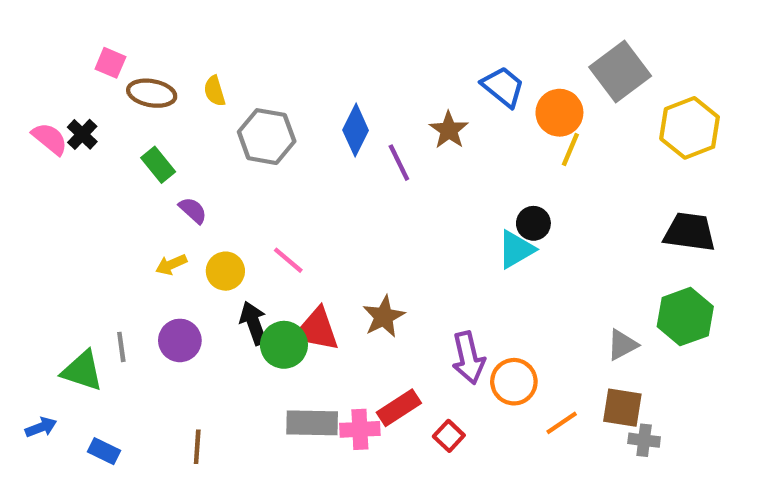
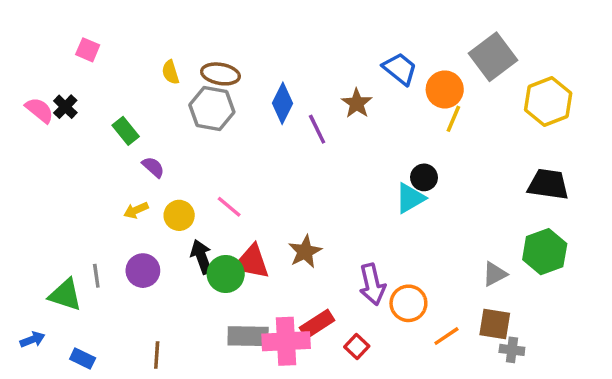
brown ellipse: (152, 93) -> (220, 74), moved
pink cross: (360, 429) -> (286, 341), size x1.5

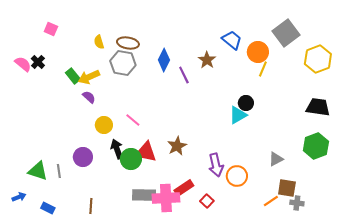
yellow arrow: (136, 210) -> (89, 77), moved, size x1.5
gray triangle: (495, 274) -> (276, 159), moved
gray line: (96, 276) -> (59, 171), moved
orange line: (446, 336) -> (271, 201), moved

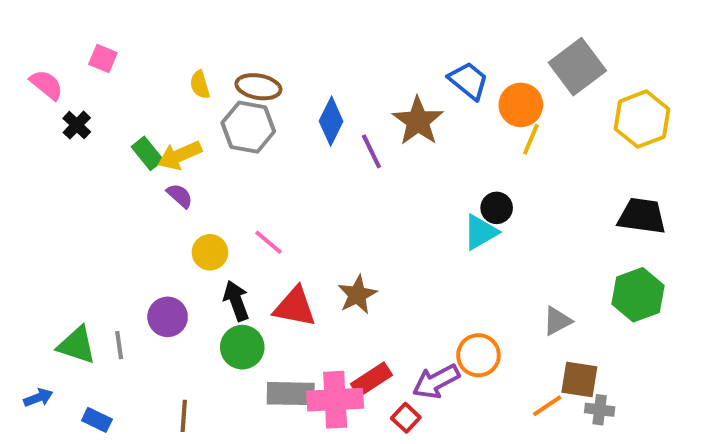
brown star: (207, 60) -> (418, 121), size x1.4
pink semicircle: (23, 64) -> (46, 85), moved
green circle: (131, 159) -> (242, 347), moved
purple arrow: (216, 165) -> (436, 381), moved, turned 75
red square: (207, 201) -> (406, 418), moved

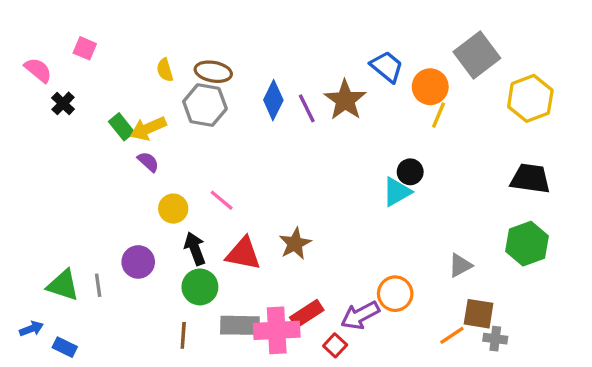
purple line: (371, 151) -> (307, 108), moved
brown line: (184, 416) -> (183, 335), moved
blue rectangle: (97, 420) -> (65, 347), moved

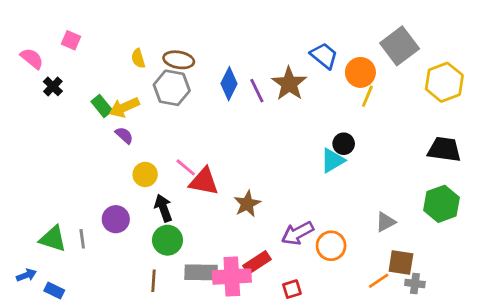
red triangle: (243, 254) -> (204, 181), moved
purple arrow: (360, 315) -> (298, 233), moved
red square: (335, 345) -> (292, 289), moved, turned 30

